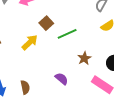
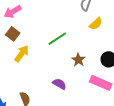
brown square: (46, 23) -> (13, 34), moved

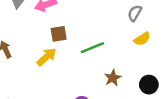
brown square: (13, 34) -> (59, 34), moved, turned 32

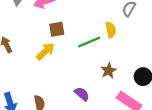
yellow semicircle: (142, 39) -> (111, 30), moved, turned -70

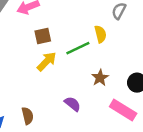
yellow arrow: (45, 51) -> (47, 61), moved

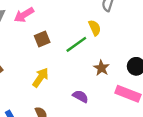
yellow arrow: (47, 61) -> (41, 77), moved

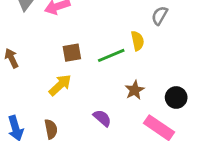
brown square: (42, 39) -> (72, 53), moved

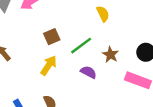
green line: (111, 55) -> (81, 46), moved
purple semicircle: (102, 118) -> (88, 72), moved

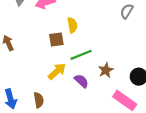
yellow semicircle: (103, 14) -> (72, 25), moved
yellow arrow: (49, 65) -> (57, 71), moved

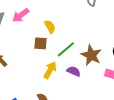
brown square: (56, 39) -> (41, 43), turned 32
brown star: (106, 70) -> (91, 55), size x1.5

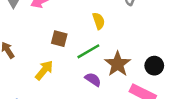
yellow semicircle: (50, 27) -> (99, 21), moved
yellow arrow: (50, 70) -> (44, 70), moved

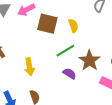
brown square: (59, 39) -> (47, 24), moved, size x1.5
yellow arrow: (44, 70) -> (29, 67), turned 132

